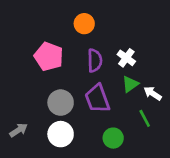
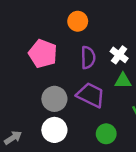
green triangle: (130, 84) -> (123, 81), turned 36
purple trapezoid: (97, 99) -> (91, 95), turned 136
gray arrow: (19, 130) -> (13, 138), moved

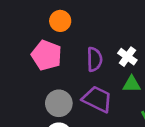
orange circle: (78, 21) -> (60, 21), moved

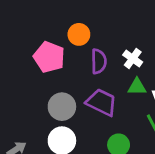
orange circle: (60, 21) -> (79, 34), moved

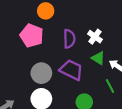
orange circle: (79, 34) -> (46, 11), moved
green triangle: (137, 87) -> (98, 58), turned 32

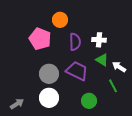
orange circle: (46, 11) -> (60, 20), moved
white cross: (95, 37) -> (99, 40), turned -32

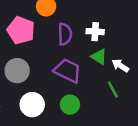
gray circle: (49, 74) -> (17, 71), moved
green circle: (89, 101) -> (70, 105), moved

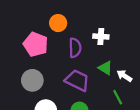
white cross: (95, 32) -> (101, 37), moved

